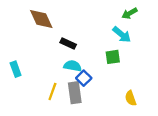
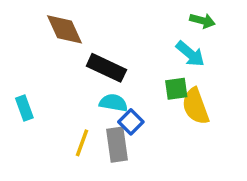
green arrow: (130, 13) -> (202, 21), turned -136
black rectangle: (68, 43) -> (106, 68), size x1.5
yellow semicircle: (131, 98) -> (195, 106), moved, size x1.5

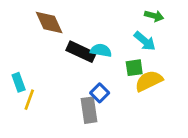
cyan semicircle: (113, 103) -> (101, 50), moved
yellow semicircle: (195, 106) -> (149, 81), turned 84
yellow line: (82, 143) -> (29, 100), moved

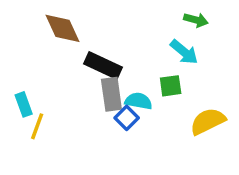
cyan semicircle: (101, 50) -> (138, 101), moved
yellow semicircle: (149, 81) -> (208, 121), moved
gray rectangle: (89, 110) -> (111, 94), moved

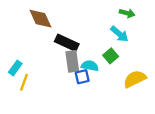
green square: (171, 86) -> (111, 56), turned -32
cyan rectangle: (24, 104) -> (15, 68), turned 56
blue square: (127, 118) -> (82, 77), turned 32

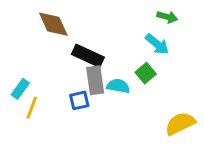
blue square: (82, 77) -> (79, 100), moved
yellow semicircle: (135, 79) -> (180, 124), moved

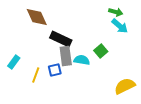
cyan arrow: (157, 44) -> (120, 26), moved
yellow line: (32, 108) -> (36, 75), moved

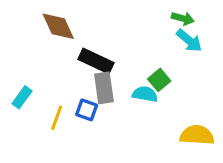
cyan semicircle: (82, 60) -> (145, 94), moved
blue square: (55, 70) -> (87, 110), turned 32
yellow semicircle: (125, 86) -> (197, 135), turned 30

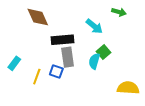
cyan arrow: (189, 41) -> (94, 26), moved
black rectangle: (96, 61) -> (62, 40), turned -30
cyan semicircle: (145, 94) -> (94, 61), turned -84

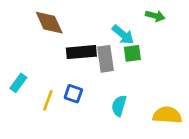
green square: (104, 52) -> (132, 53), moved, turned 32
gray rectangle: (68, 57) -> (106, 59), moved
cyan semicircle: (94, 61) -> (119, 106), moved

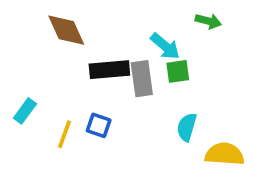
cyan semicircle: (119, 106) -> (187, 127), moved

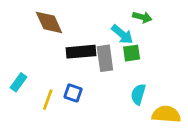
green arrow: (208, 21) -> (142, 17), moved

